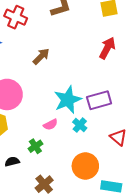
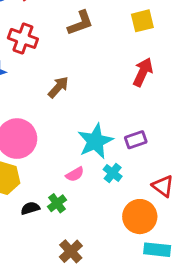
purple rectangle: (99, 100) -> (136, 140), size x0.7
black semicircle: (12, 162) -> (30, 208), moved
orange circle: (85, 166) -> (140, 217), moved

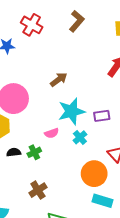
brown L-shape: (80, 23) -> (77, 21), turned -40
brown arrow: (58, 87) -> (59, 79), moved

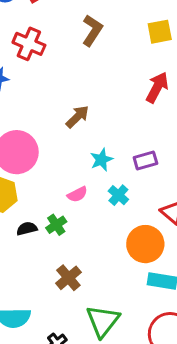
cyan star: (71, 111) -> (101, 160), size x0.6

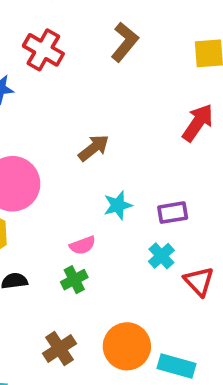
cyan cross: (118, 195) -> (161, 256), moved
green cross: (56, 225) -> (74, 280), moved
orange circle: (145, 244) -> (127, 346), moved

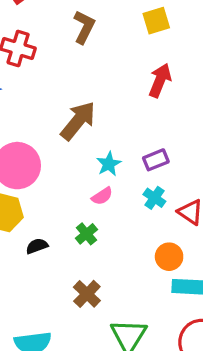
brown arrow: (94, 148) -> (78, 121), size x1.5
pink semicircle: (83, 245) -> (102, 196), moved
orange circle: (127, 346) -> (169, 257), moved, size x0.7

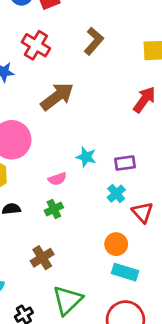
brown arrow: (78, 121) -> (57, 96), moved
cyan star: (109, 164) -> (86, 157), turned 30
pink semicircle: (102, 196) -> (57, 179), moved

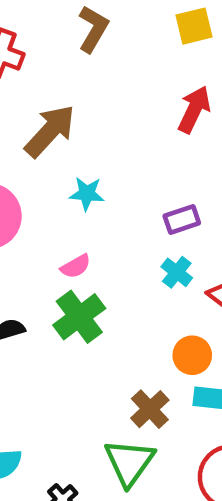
cyan star: (86, 157) -> (87, 194), moved
green cross: (54, 209) -> (79, 317), size x1.6
brown cross: (42, 258) -> (150, 409), moved

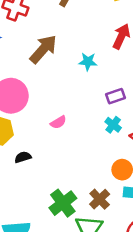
cyan star: (87, 194) -> (88, 62), moved
green cross: (79, 317) -> (63, 203), moved

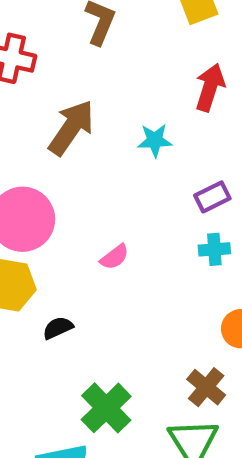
cyan cross: (113, 125) -> (214, 249), turned -35
green cross: (63, 203) -> (106, 408), moved

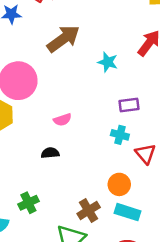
black semicircle: (58, 328) -> (50, 153), moved
green cross: (106, 408) -> (28, 203), size x0.7

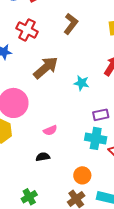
cyan cross: (120, 135) -> (96, 138), size x1.5
orange circle: (119, 184) -> (82, 175), moved

